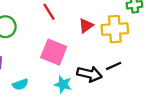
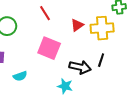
black line: (114, 66) -> (101, 60), turned -48
cyan star: (63, 84) -> (65, 86), moved

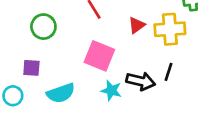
cyan semicircle: (20, 76) -> (61, 93), size x1.5
cyan star: (65, 86) -> (111, 90), moved

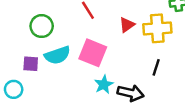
black arrow: (141, 81) -> (131, 93), moved
cyan star: (111, 90) -> (104, 84), turned 30
cyan semicircle: (61, 93) -> (57, 55), moved

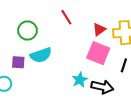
pink square: (93, 53) -> (98, 53), moved

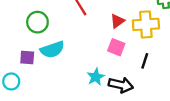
pink square: (98, 53) -> (116, 47), size x0.7

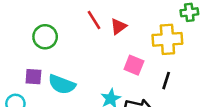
red triangle: (117, 21) -> (118, 26), moved
cyan semicircle: (52, 50) -> (62, 84), moved, turned 40

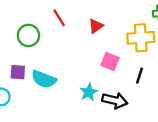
red line: (94, 20) -> (59, 18), moved

